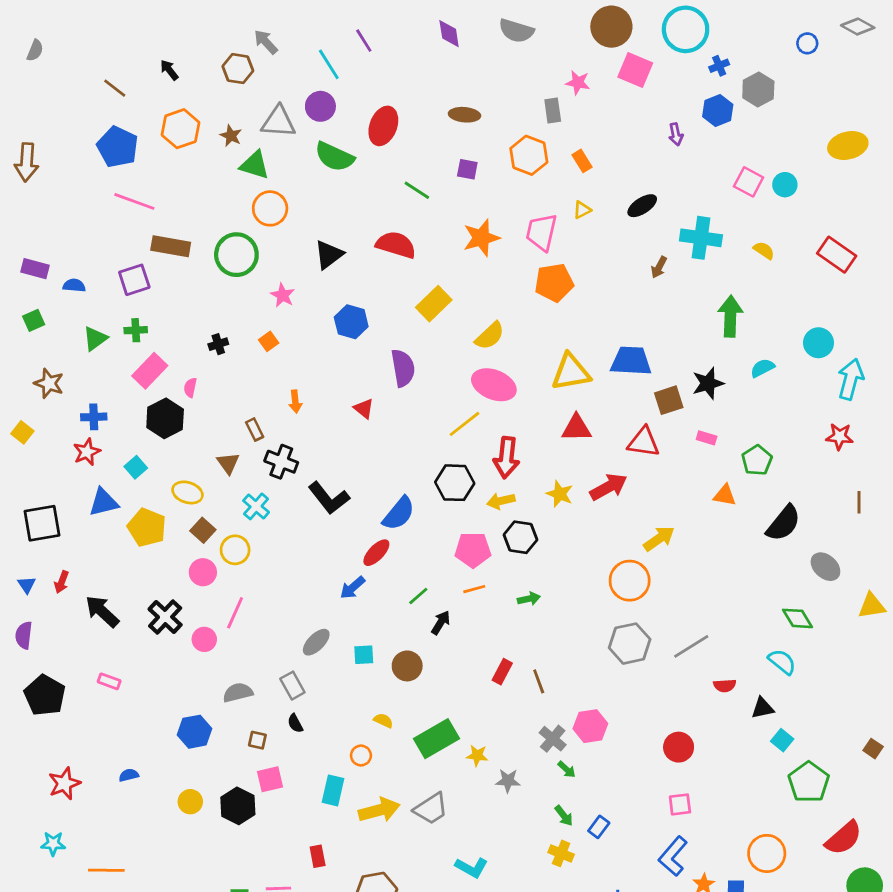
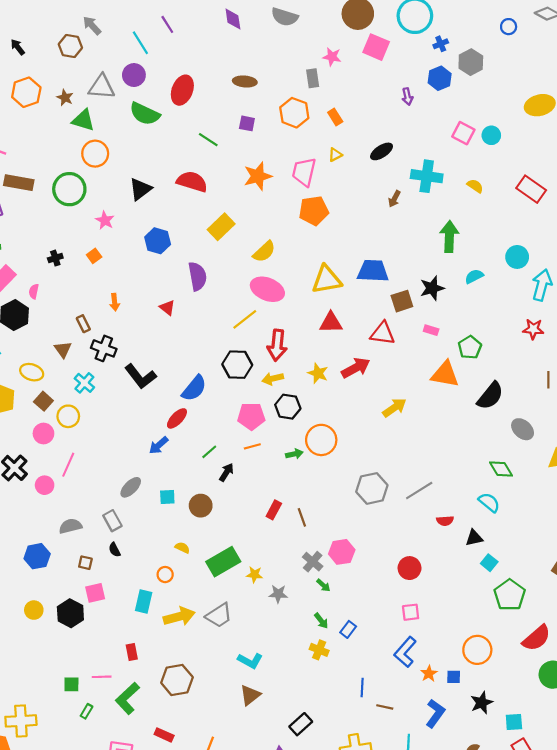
orange triangle: (725, 495) -> (445, 374), size x1.6
orange circle: (630, 581) -> (321, 440), moved

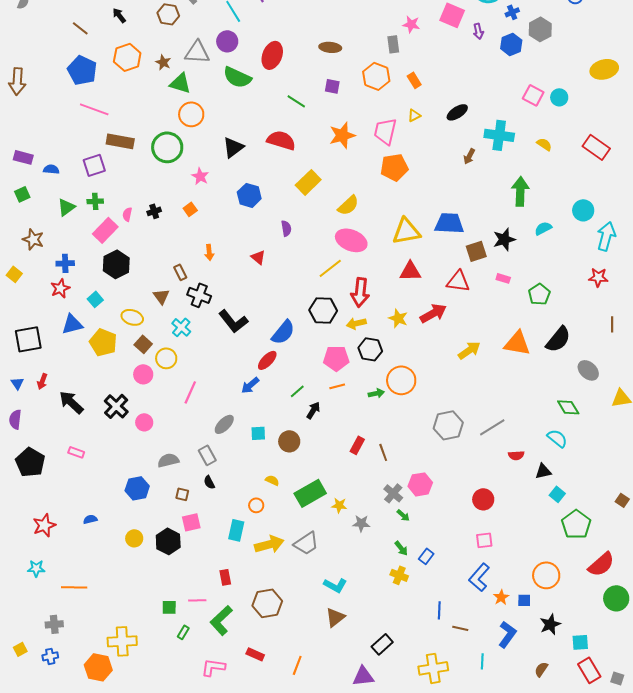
purple arrow: (407, 97) -> (478, 31), moved
purple semicircle: (197, 276) -> (286, 228), size x0.6
pink semicircle: (34, 291) -> (127, 214), moved
orange triangle: (445, 374) -> (517, 343), moved
pink line: (68, 465) -> (190, 392), moved

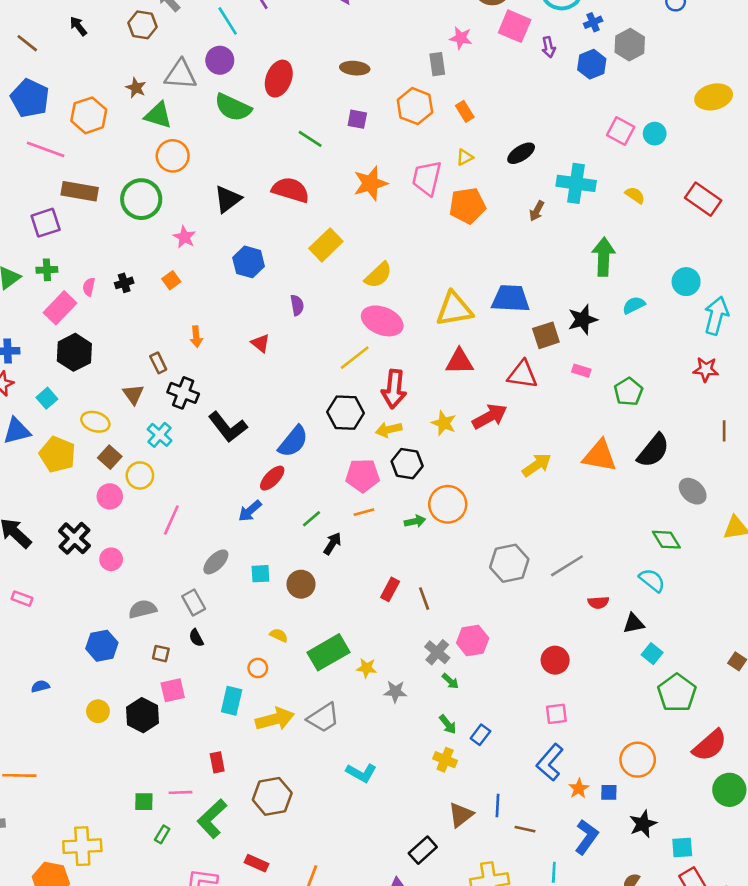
orange hexagon: (127, 57) -> (89, 115), moved
orange pentagon: (394, 167) -> (467, 206), moved
brown triangle: (335, 617) -> (461, 815), moved

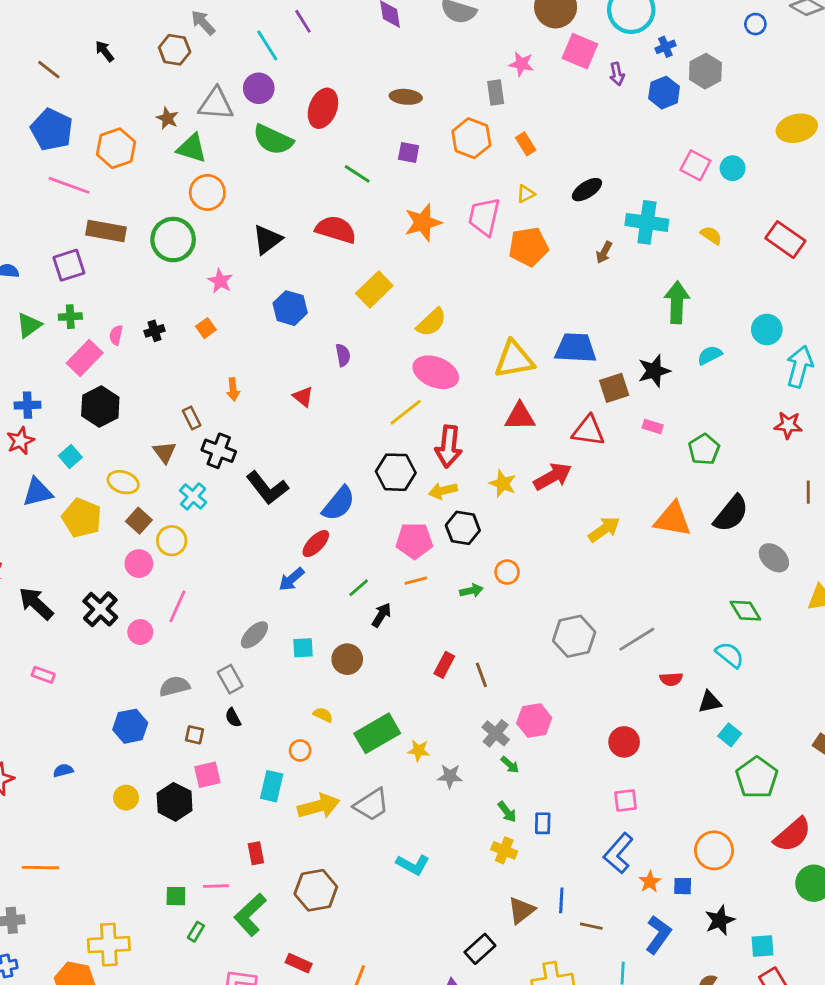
orange circle: (448, 504) -> (507, 572), size x0.6
pink line: (171, 520) -> (177, 606), moved
blue rectangle: (480, 735) -> (543, 823), turned -36

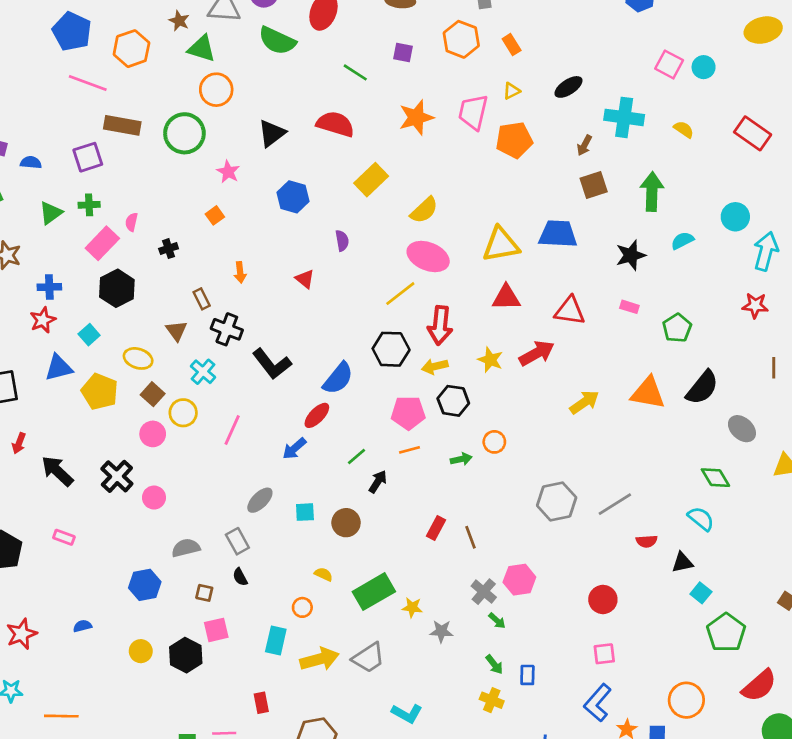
black cross: (155, 331) -> (169, 249), moved
brown square: (614, 388) -> (594, 185), moved
pink line: (177, 606) -> (232, 430), moved

